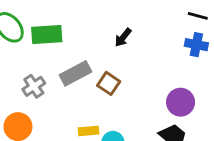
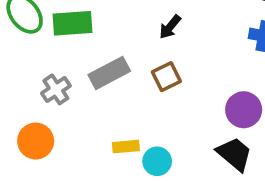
brown square: (109, 83) -> (166, 77), moved, turned 30

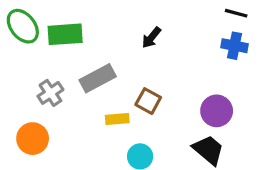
brown square: (166, 77) -> (148, 101), moved, turned -35
yellow rectangle: (126, 147) -> (117, 119), moved

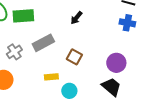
yellow rectangle: (117, 119) -> (51, 77), moved

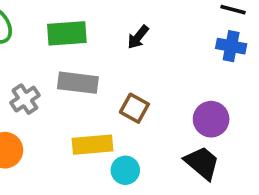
green rectangle: (23, 16) -> (67, 33), moved
gray rectangle: (43, 43) -> (78, 83), turned 35
yellow rectangle: (51, 77) -> (92, 145), size x1.5

